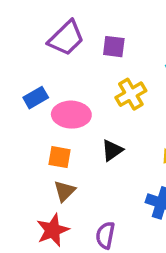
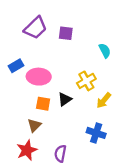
yellow cross: (131, 94) -> (86, 81), moved
orange square: (59, 157) -> (43, 104), moved

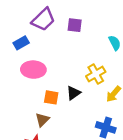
blue rectangle: (16, 66) -> (21, 43), moved
pink ellipse: (39, 77) -> (33, 70), moved

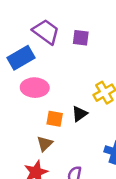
purple trapezoid: (43, 19) -> (46, 32), turned -100
blue rectangle: (21, 43) -> (21, 58), size x1.5

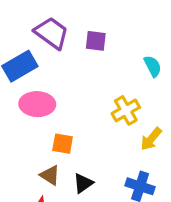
black triangle: (80, 114) -> (83, 183), moved
brown triangle: (45, 144) -> (50, 175), turned -42

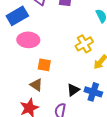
black triangle: (83, 183) -> (73, 90), moved

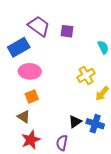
orange square: (44, 65) -> (32, 97), moved, turned -32
brown triangle: (36, 85) -> (24, 117), moved

